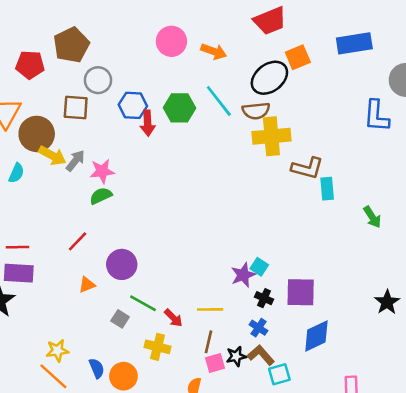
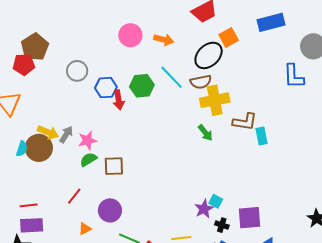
brown pentagon: (71, 45) -> (35, 47), moved
brown square: (76, 107) -> (114, 166), moved
brown circle: (37, 134) -> (39, 148), moved
green arrow: (372, 217) -> (205, 133), moved

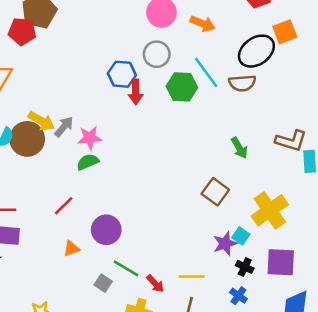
gray circle: (77, 71) -> (157, 54), moved
green hexagon: (142, 86) -> (182, 87), moved
yellow cross: (215, 100) -> (270, 210), moved, turned -32
brown square: (114, 166) -> (215, 192), moved, turned 30

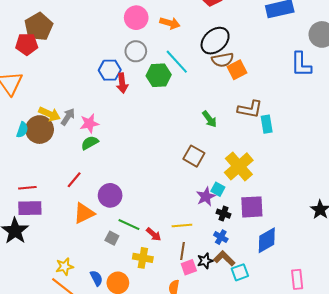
orange square: (285, 32) -> (237, 70), moved
brown semicircle: (242, 83) -> (223, 60), moved
orange triangle: (71, 249) -> (84, 213), size x1.6

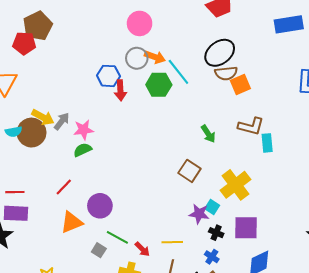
orange arrow: (170, 23) -> (155, 57), moved
cyan semicircle: (22, 130) -> (14, 132), turned 56
purple star: (206, 197) -> (199, 214), turned 30

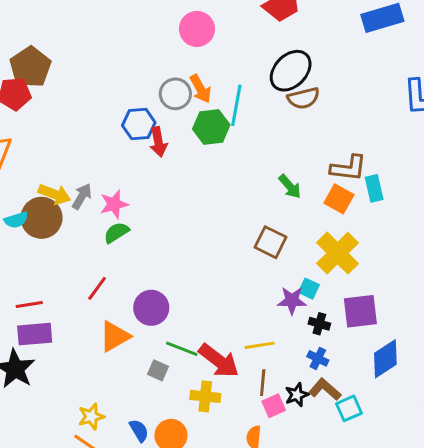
pink circle: (140, 23) -> (197, 29), moved
orange arrow: (155, 57) -> (200, 89), turned 48
cyan line: (178, 72) -> (236, 105), turned 56
orange square: (240, 84) -> (339, 199), moved, turned -30
red arrow: (142, 249) -> (219, 361), size x1.8

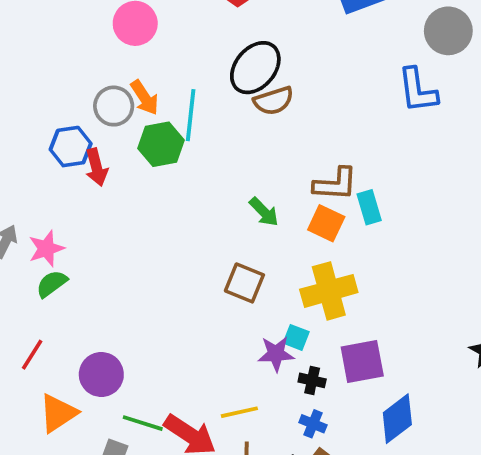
yellow cross: (338, 253) -> (329, 291), turned 33

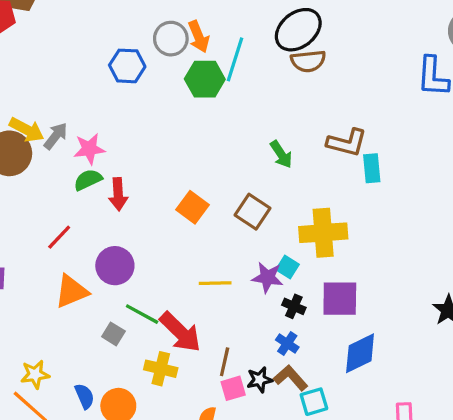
red arrow: (96, 167) -> (118, 194), moved
orange square: (326, 223) -> (192, 207), moved
yellow line: (239, 412) -> (215, 283), moved

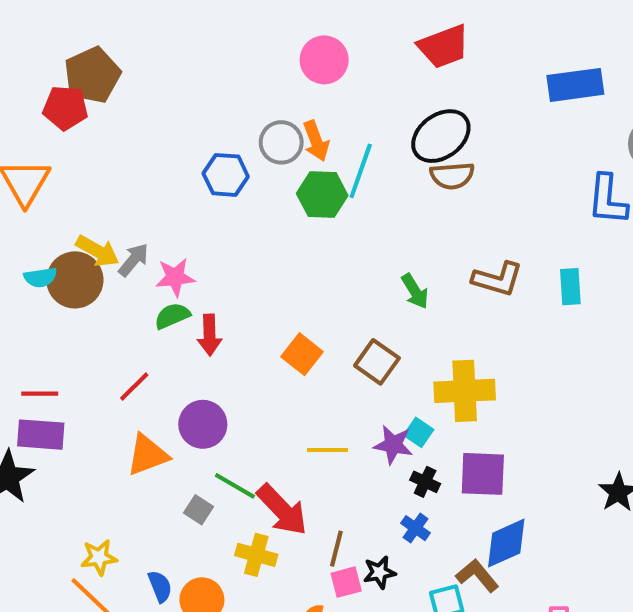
cyan rectangle: (372, 168) -> (570, 287), moved
brown L-shape: (291, 378) -> (477, 576), moved

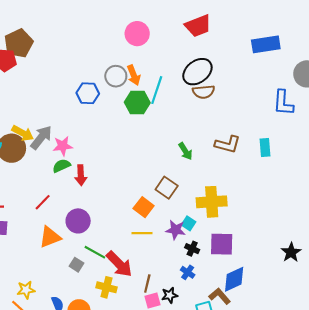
gray arrow: (134, 260) -> (41, 137), size x1.4
orange square: (302, 354) -> (144, 207), moved

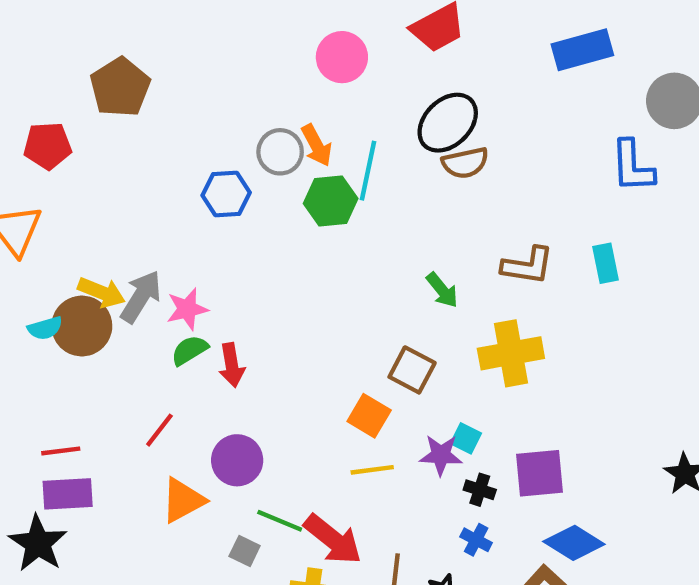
pink circle: (137, 34) -> (342, 57), moved
brown pentagon: (19, 43) -> (120, 87), moved
yellow cross: (212, 202) -> (511, 353), moved
blue diamond: (234, 279) -> (574, 543), turned 64

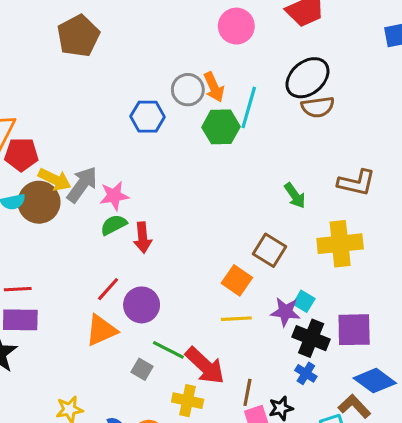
red pentagon: (48, 146) -> (21, 154), moved
red line: (159, 430) -> (108, 289), moved
black cross: (480, 490) -> (311, 338), size x1.6

